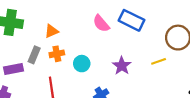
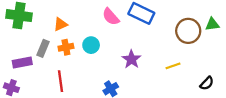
yellow line: (159, 61) -> (173, 66), moved
cyan circle: (82, 64) -> (91, 45), moved

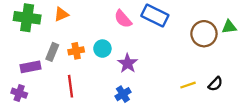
orange triangle: (60, 24) -> (61, 14), moved
purple star: (131, 59) -> (128, 63), moved
yellow line: (173, 66) -> (188, 85), moved
black semicircle: (207, 83) -> (215, 84), moved

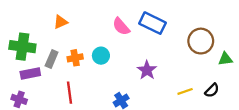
green cross: (27, 18) -> (22, 47), moved
green triangle: (229, 27) -> (225, 59), moved
purple star: (128, 63) -> (147, 70), moved

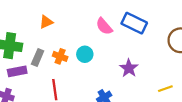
orange cross: (75, 58) -> (60, 56), turned 32

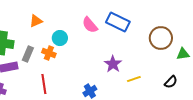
cyan circle: (85, 54) -> (60, 38), moved
yellow line: (165, 89) -> (134, 79), moved

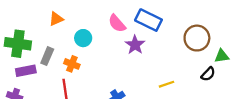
orange cross: (49, 53) -> (72, 64), moved
purple star: (113, 64) -> (135, 45), moved
black semicircle: (171, 82) -> (208, 74), moved

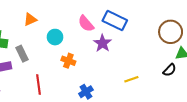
brown circle: (197, 38) -> (171, 32), moved
gray rectangle: (47, 56) -> (22, 54), turned -49
orange cross: (72, 64) -> (68, 61), moved

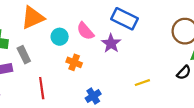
orange triangle: (30, 19) -> (33, 18), size x1.6
pink semicircle: (86, 24) -> (85, 31), moved

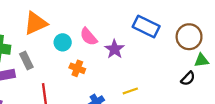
blue rectangle: (124, 19) -> (146, 27), moved
yellow line: (142, 83) -> (130, 91), moved

